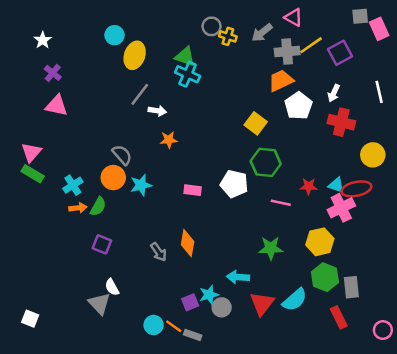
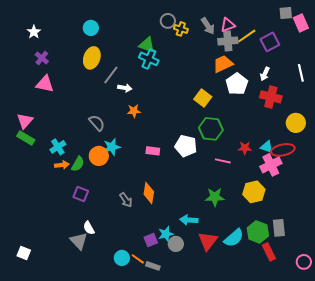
pink triangle: (293, 18) -> (228, 25), moved, turned -49
gray arrow: (262, 33) -> (208, 26), turned -84
yellow ellipse: (135, 55) -> (92, 58), moved
orange circle: (113, 178) -> (99, 156), moved
green hexagon: (325, 277) -> (258, 232), moved

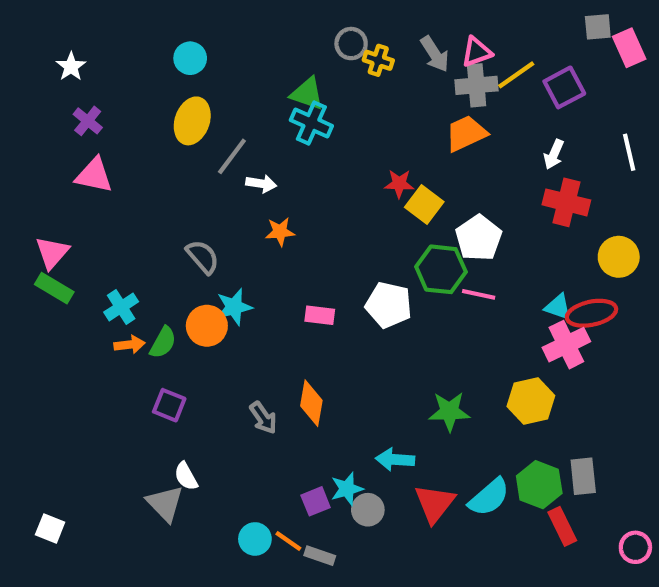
white pentagon: (237, 84) -> (479, 238), moved
red star: (245, 148) -> (399, 184), moved
pink line: (223, 161) -> (479, 294), moved

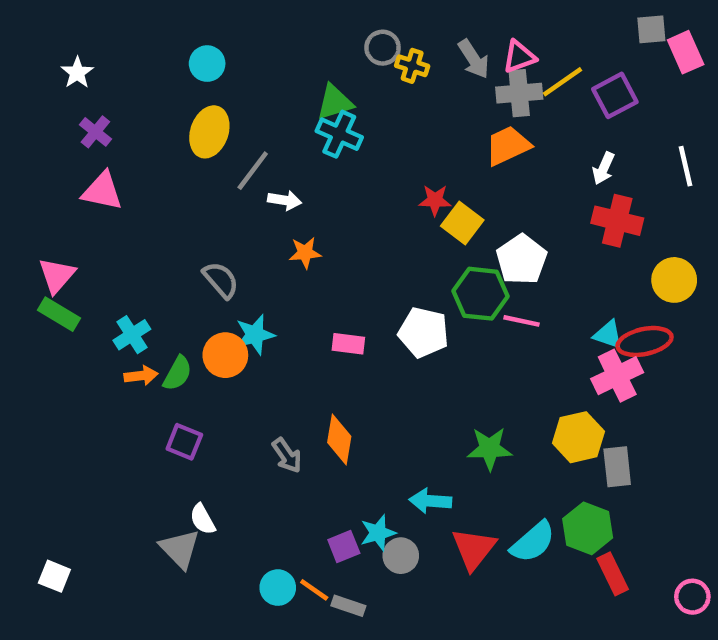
green triangle: (307, 94) -> (335, 102), turned -36
gray rectangle: (583, 476) -> (617, 467), moved

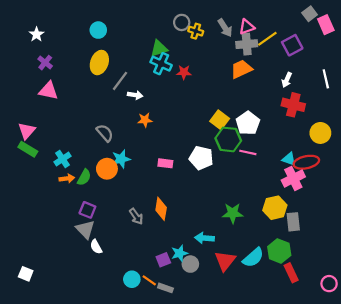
gray square: (651, 29) -> (310, 14), turned -32
red star: (435, 200) -> (184, 72), moved
yellow square: (462, 223) -> (220, 120), moved
gray triangle: (180, 549) -> (85, 229), moved

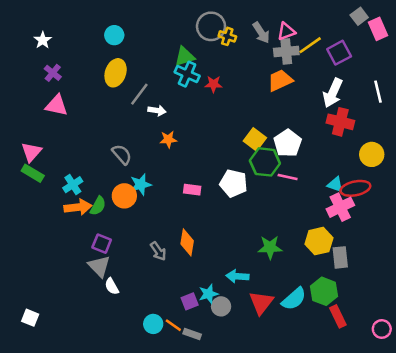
gray circle: (182, 22) -> (211, 26), size x1.5
white arrow: (287, 80) -> (333, 93), size x1.6
orange arrow: (67, 178) -> (78, 207), size x1.5

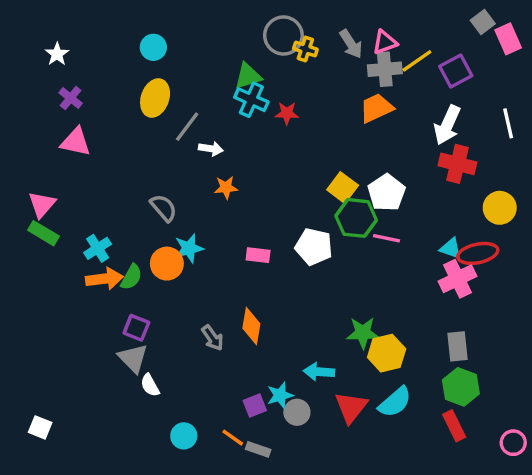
yellow hexagon: (319, 241) -> (387, 353), moved
green hexagon: (324, 291) -> (461, 387), moved
cyan circle: (153, 324) -> (184, 436), moved

